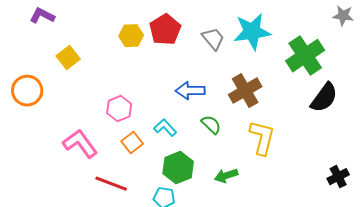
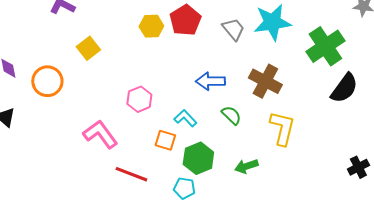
brown cross: (245, 91) -> (265, 81), turned -32
orange square: (132, 143) -> (165, 140), moved, turned -35

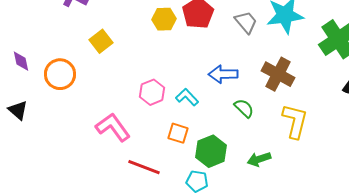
cyan L-shape: (185, 118) -> (187, 97), moved

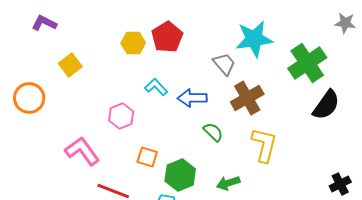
gray trapezoid: (246, 22) -> (224, 64), moved
brown cross: (278, 74) -> (247, 98), turned 32
cyan L-shape: (187, 97) -> (156, 87), moved

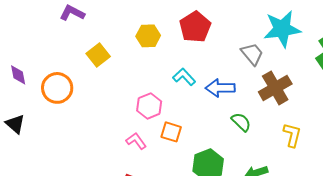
yellow hexagon: (133, 43) -> (148, 36), moved
yellow L-shape: (264, 145) -> (292, 135), size x0.7
pink L-shape: (82, 151) -> (136, 141), moved, size x0.6
orange square: (147, 157) -> (171, 132), moved

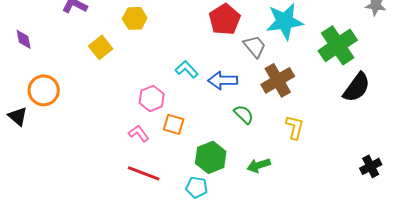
red pentagon: (195, 27) -> (225, 19), moved
yellow hexagon: (148, 36) -> (135, 18), moved
purple diamond: (18, 75) -> (24, 39), moved
orange circle: (57, 88) -> (44, 90), moved

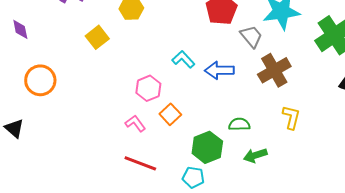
green semicircle: (244, 114) -> (239, 124), moved, turned -45
black triangle: (18, 116) -> (14, 128), moved
orange square: (174, 124) -> (170, 114), turned 30

